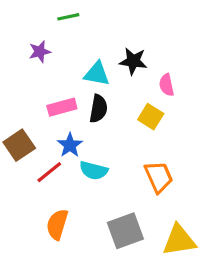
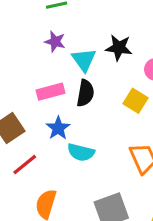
purple star: (40, 52) -> (55, 42), moved, turned 30
cyan triangle: (97, 74) -> (84, 60), turned 44
red line: (49, 172) -> (25, 164), moved

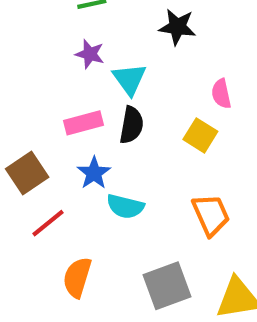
black star: (119, 48) -> (177, 27), moved

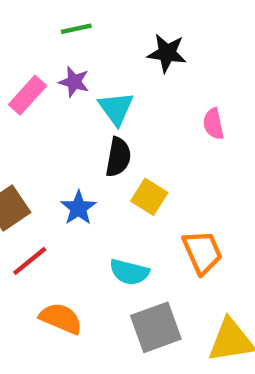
pink rectangle: (83, 123) -> (28, 95), moved, turned -33
yellow square: (200, 135) -> (149, 197), moved
cyan semicircle: (125, 206) -> (129, 272), moved
orange semicircle: (77, 277) -> (61, 318), turned 96

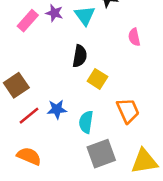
cyan triangle: (116, 108) -> (85, 16), moved
blue star: (78, 208) -> (57, 109), moved, turned 30
cyan semicircle: (129, 272) -> (86, 122), turned 85
orange semicircle: (61, 318) -> (29, 156), moved

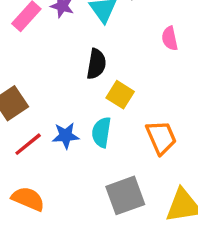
cyan semicircle: (86, 122) -> (101, 132), moved

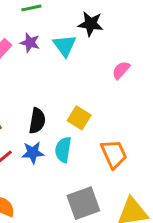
pink semicircle: (170, 38) -> (121, 70), turned 54
black semicircle: (96, 64) -> (37, 121), moved

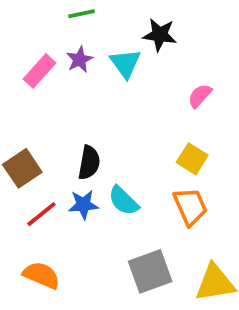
purple star: (30, 43) -> (80, 60), turned 30
yellow square: (79, 118) -> (192, 159), moved
cyan semicircle: (63, 150) -> (123, 201), turned -55

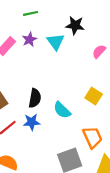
pink semicircle: (200, 96) -> (99, 51), moved
cyan semicircle: (123, 201) -> (62, 110), moved
orange trapezoid: (190, 206) -> (92, 137), moved

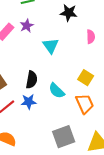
cyan triangle: (56, 42) -> (51, 46), moved
pink semicircle: (99, 51) -> (91, 37), turned 136
orange trapezoid: (92, 137) -> (85, 104), moved

